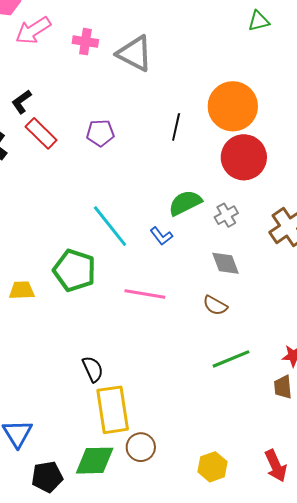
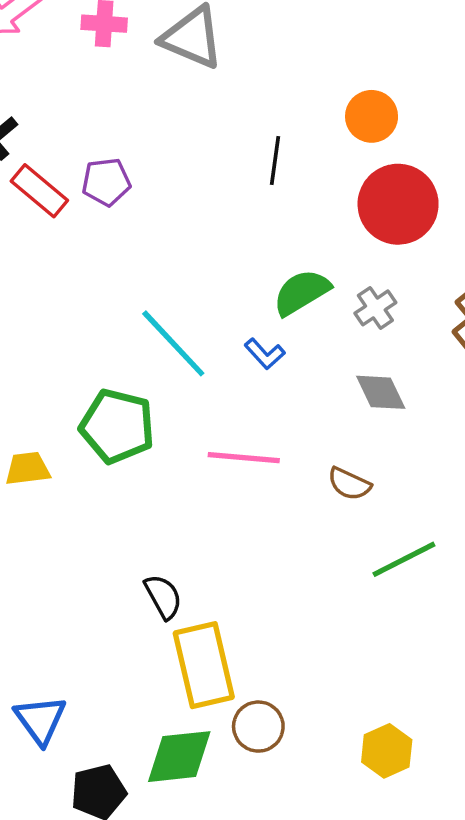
orange circle: (233, 106) -> (372, 116), size x0.6
purple pentagon: (100, 133) -> (106, 182), moved
brown semicircle: (215, 306) -> (349, 484), moved

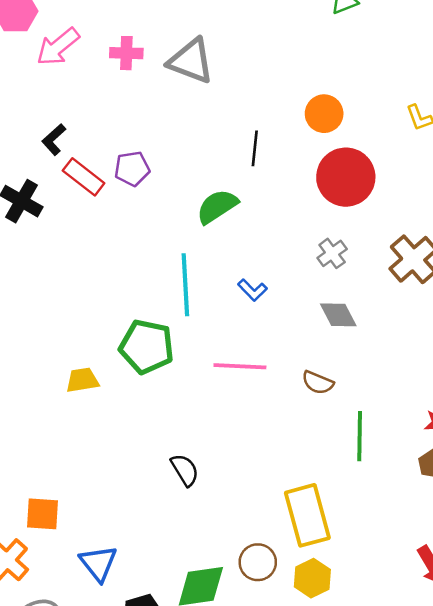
green semicircle: (302, 292) -> (217, 206), moved
cyan line: (173, 343) -> (185, 285), turned 42
green line: (404, 559) -> (360, 436), turned -60
yellow rectangle: (204, 665) -> (307, 515), moved
yellow hexagon: (387, 751) -> (312, 578), moved

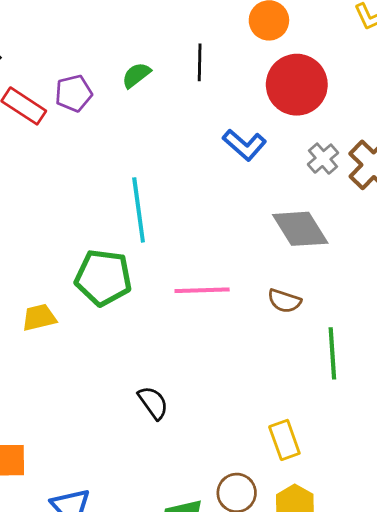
green semicircle: (217, 206) -> (136, 75), moved, size x0.7
gray cross: (332, 253) -> (323, 159), moved
blue L-shape: (252, 290) -> (244, 145), moved, size x1.4
gray diamond: (338, 315) -> (300, 229), size x1.4
yellow rectangle: (307, 515) -> (284, 440), size x0.6

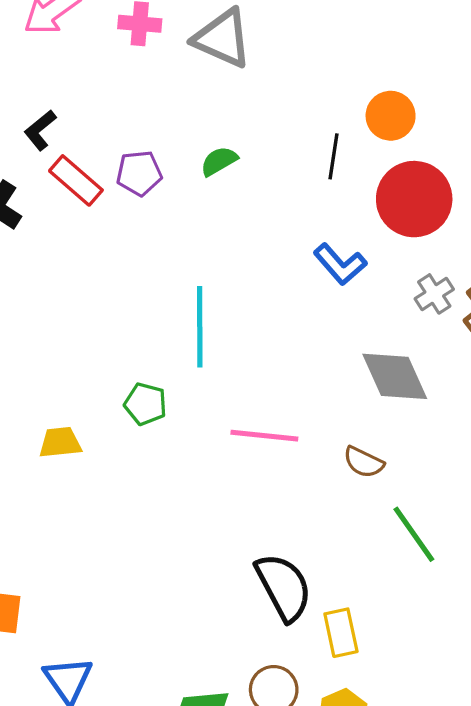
black line: (200, 62) -> (334, 156), moved
green pentagon: (103, 278) -> (145, 404), size x0.6
green line: (332, 353) -> (414, 534), turned -39
black semicircle: (153, 403) -> (284, 587), moved, size x1.6

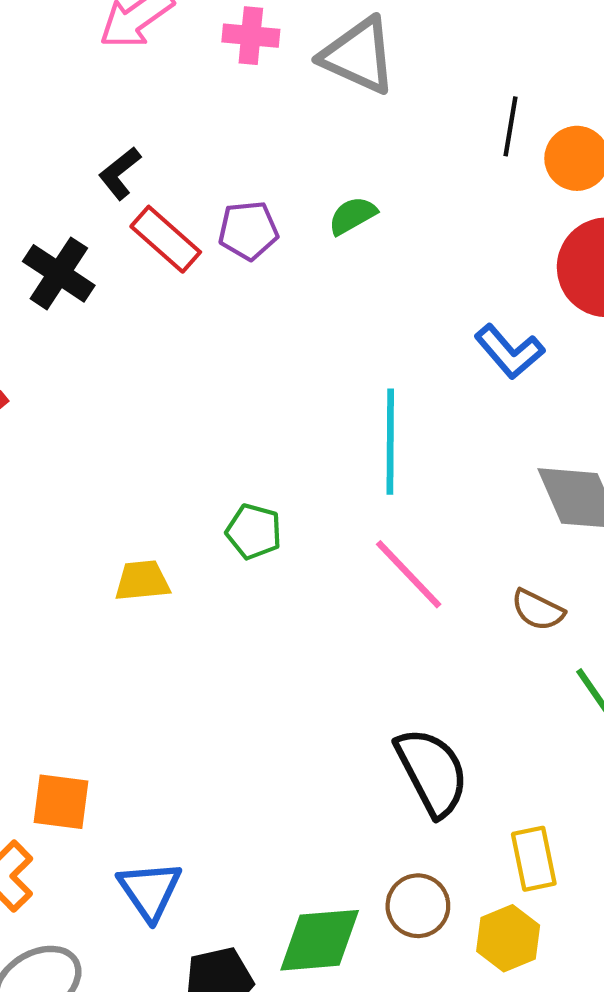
black line: (334, 156) -> (511, 126), moved
cyan line: (200, 327) -> (390, 442), moved
pink line: (264, 436) -> (409, 574), turned 40
yellow rectangle: (341, 633) -> (534, 859), moved

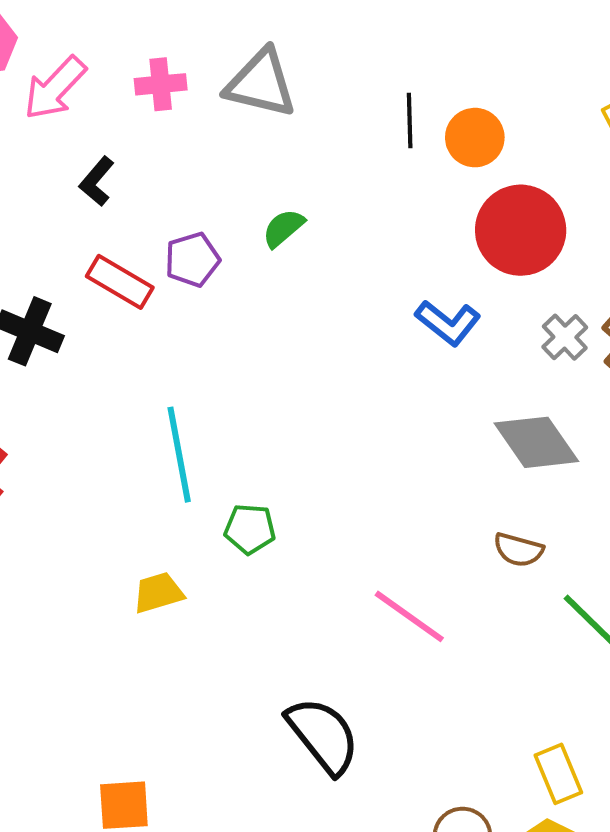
black L-shape: (120, 173) -> (97, 181), moved
cyan line: (390, 442) -> (179, 455), moved
pink line: (409, 574) -> (409, 616), moved
black semicircle: (432, 772) -> (323, 735), moved

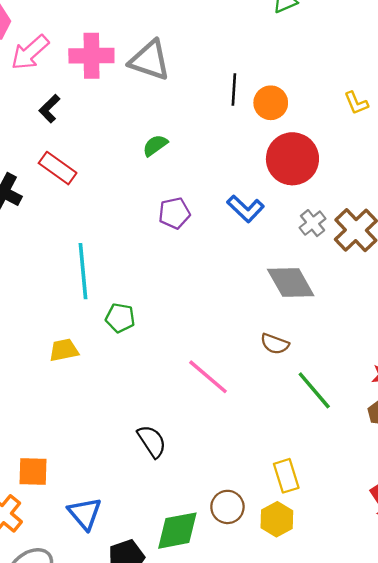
pink cross: (161, 84) -> (91, 56), size x1.5
purple pentagon: (192, 260) -> (174, 213), moved
black semicircle: (323, 735) -> (152, 441), size x0.7

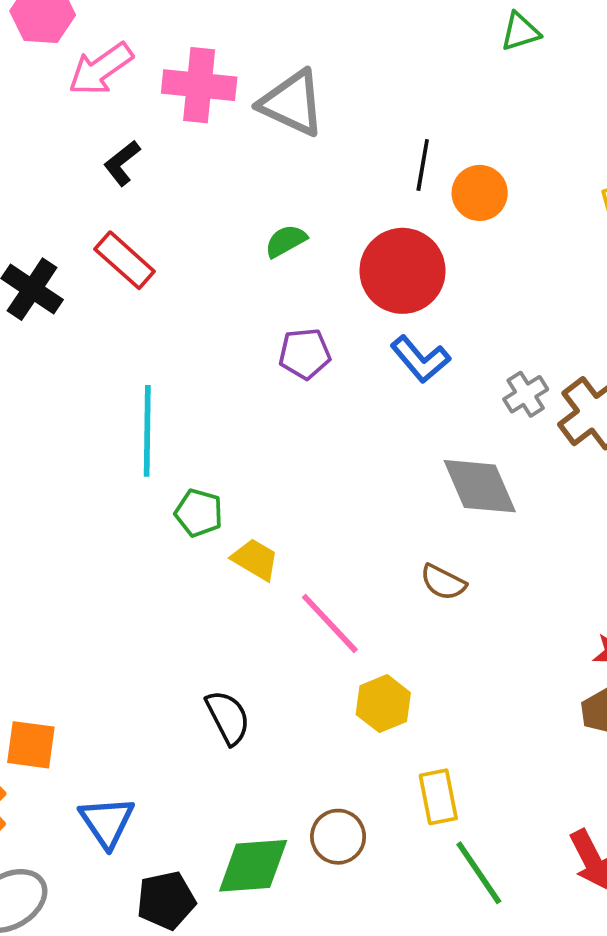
red circle: (292, 159) -> (403, 271), moved
yellow trapezoid: (64, 350) -> (255, 559), moved, turned 36
green line: (314, 390) -> (479, 873), moved
yellow hexagon: (277, 519) -> (383, 704), moved

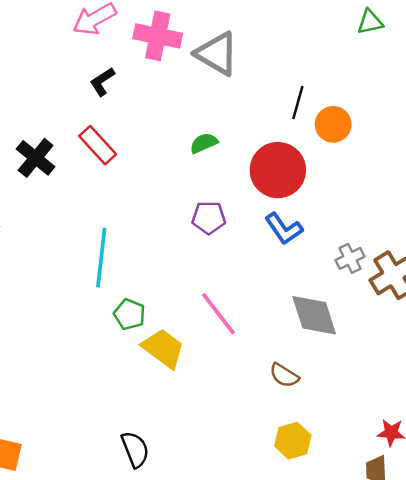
yellow trapezoid: (255, 559) -> (163, 348), size x1.4
pink line: (330, 623) -> (218, 314), moved
yellow hexagon: (383, 704) -> (293, 441), moved

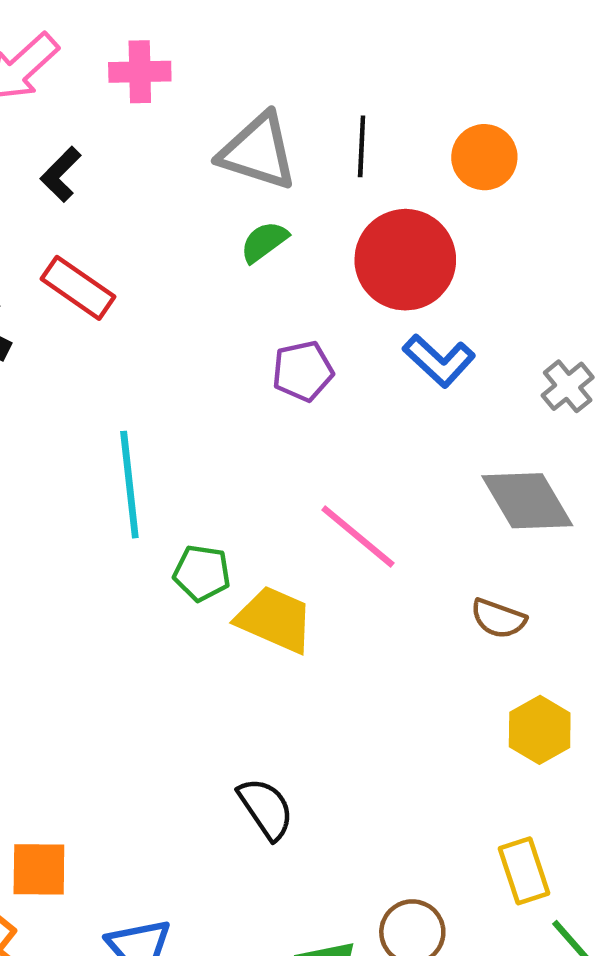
pink cross: (158, 36) -> (140, 72), size x0.7
gray triangle: (217, 54) -> (258, 152), moved
black line: (298, 102) -> (362, 146), moved

